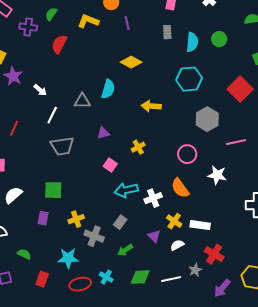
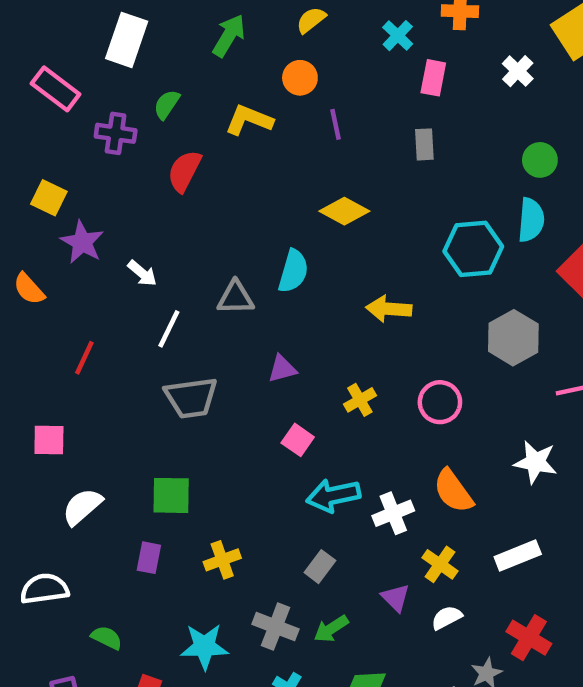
cyan semicircle: (192, 42) -> (531, 220), moved
pink circle: (187, 154) -> (440, 402), moved
white rectangle: (200, 225) -> (518, 555), moved, turned -30
gray cross: (94, 236) -> (276, 627), moved

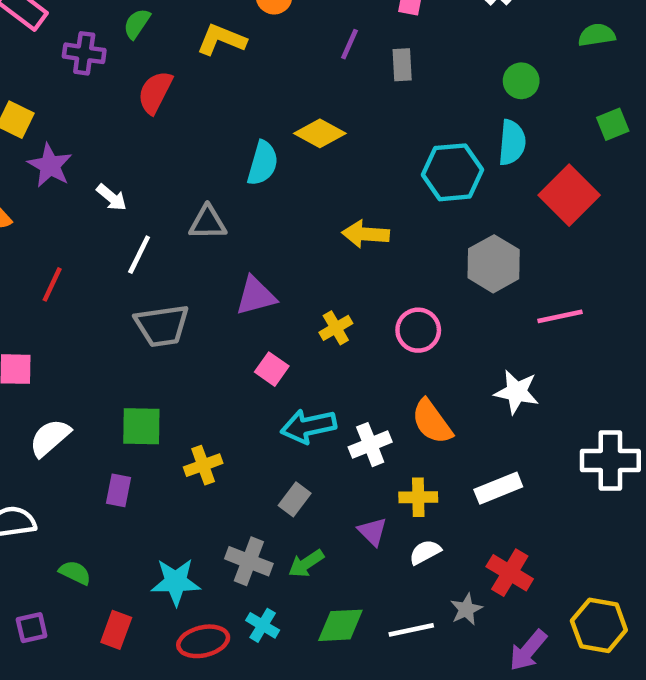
purple line: (336, 124) -> (350, 44), moved, turned 36
cyan semicircle: (293, 271) -> (263, 163), moved
purple triangle: (282, 369) -> (256, 296), size x1.4
yellow cross: (222, 560) -> (203, 465), moved
yellow cross: (440, 564) -> (418, 497), turned -36

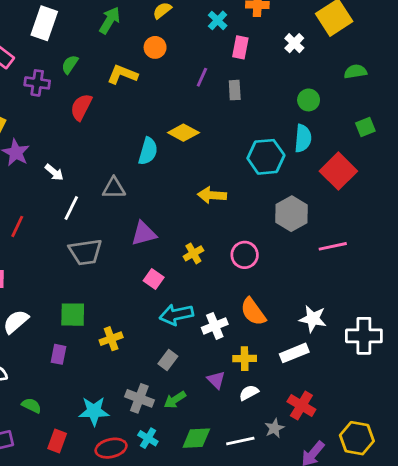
white star: (517, 392) -> (313, 319), moved

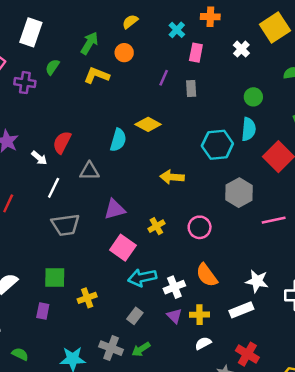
green arrow: (110, 20) -> (89, 43), moved
red semicircle: (81, 107) -> (62, 142), moved
pink square: (154, 279) -> (123, 248), size x1.5
purple triangle: (216, 380) -> (174, 316), moved

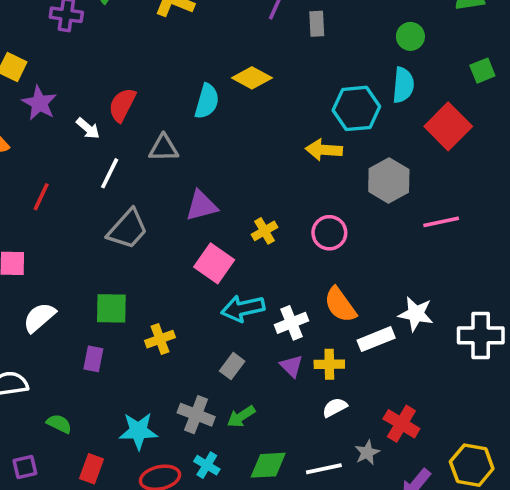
yellow arrow: (172, 177) -> (324, 150), moved
gray trapezoid: (66, 225) -> (128, 229), turned -40
white rectangle: (241, 310) -> (376, 339), moved

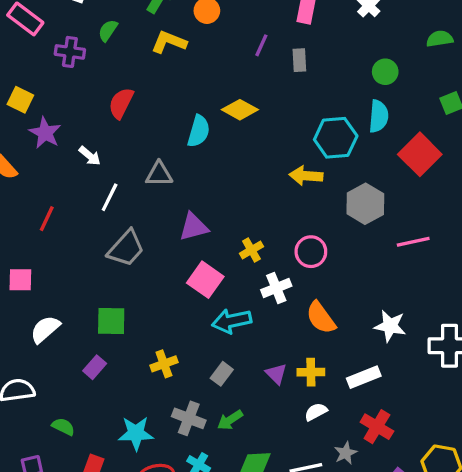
red semicircle: (122, 105) -> (121, 103), moved
white cross: (292, 323) -> (276, 288), moved
yellow cross: (160, 339) -> (164, 364), moved
white rectangle: (376, 339) -> (364, 377), moved
purple rectangle: (93, 359) -> (95, 367), turned 30

